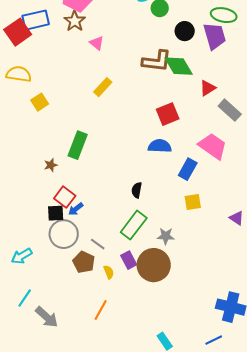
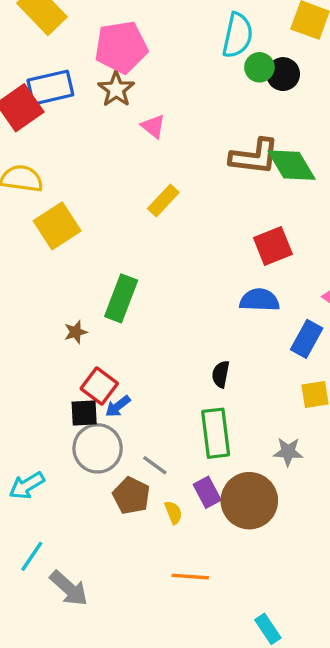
black circle: (185, 31) -> (283, 74), moved
yellow square: (40, 102) -> (57, 226), size x1.5
green rectangle: (134, 225) -> (216, 433), turned -44
gray star: (166, 236) -> (288, 452), moved
orange line: (101, 310) -> (190, 577), moved, turned 65

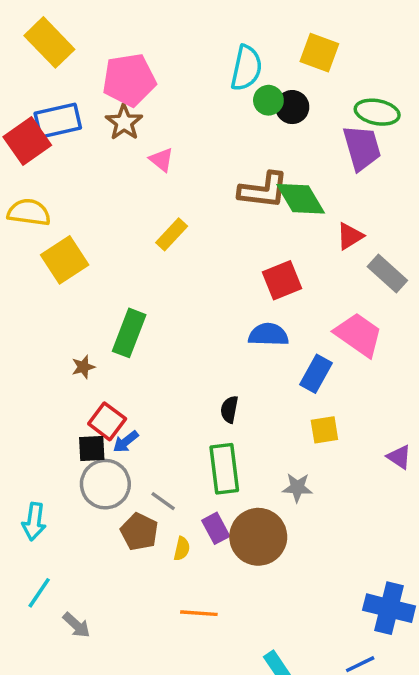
cyan arrow: (27, 485) -> (34, 522), turned -51
yellow semicircle: (173, 512) -> (182, 549), turned 35
gray arrow: (69, 588) -> (76, 625), size x0.7

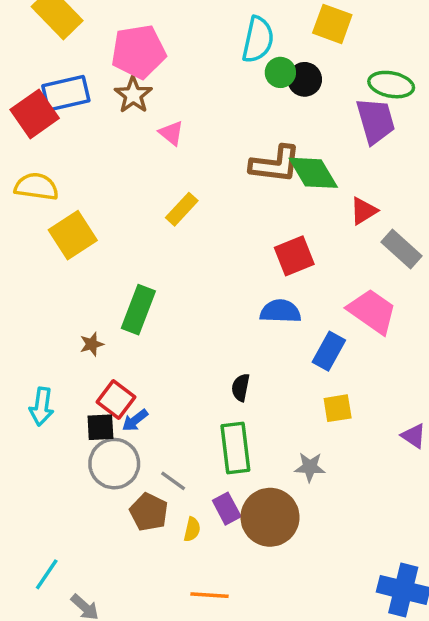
cyan arrow: (34, 522) -> (42, 406), moved

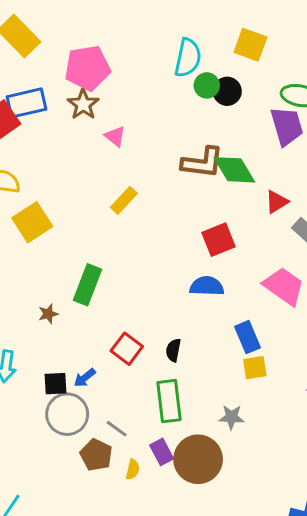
blue rectangle: (329, 351) -> (248, 337), moved, turned -52
red square: (116, 400) -> (127, 349), moved

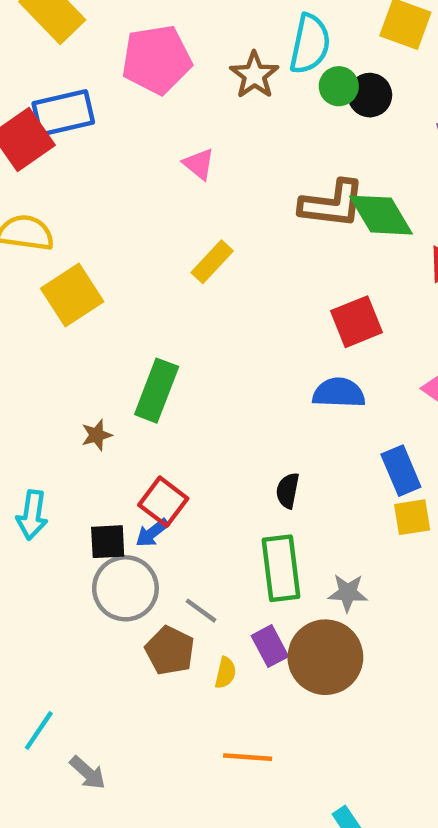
brown star: (83, 104) -> (254, 75), moved
red square: (127, 349) -> (163, 502), moved
gray star: (232, 417) -> (348, 593), moved

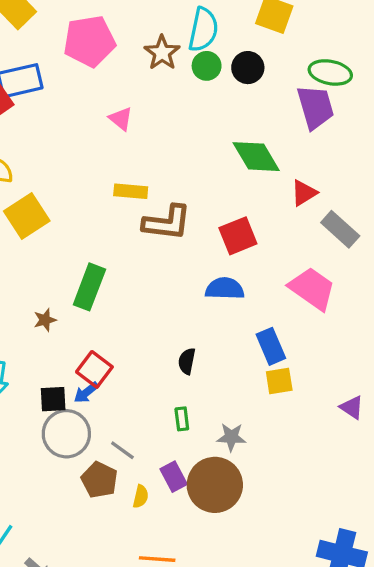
green circle: (339, 86) -> (207, 66), moved
brown L-shape: (332, 204) -> (167, 223), moved
yellow rectangle: (212, 262) -> (131, 191), turned 52
green rectangle: (281, 568) -> (182, 419), size x0.5

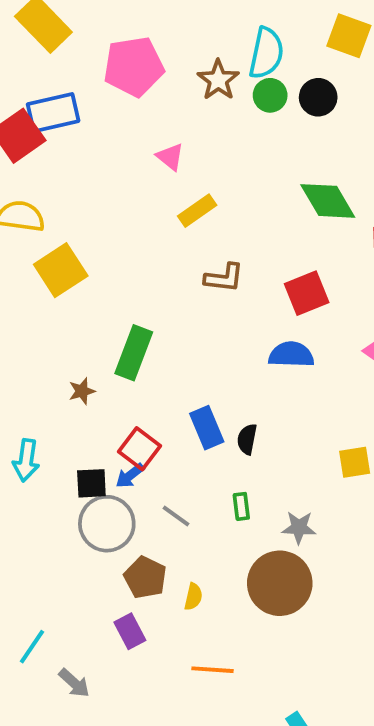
yellow rectangle: (131, 191) -> (197, 211), moved, turned -40
brown L-shape: (167, 223) -> (224, 278), size x0.7
blue rectangle: (271, 346) -> (207, 428), moved
gray line: (122, 450) -> (176, 516), moved
purple rectangle: (174, 477) -> (130, 631), moved

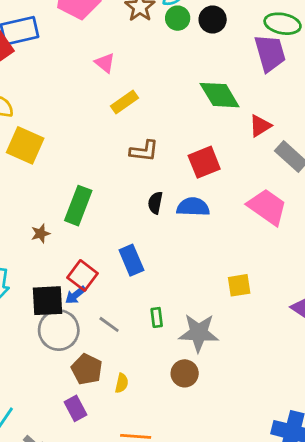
yellow square: (61, 270) -> (25, 145), turned -33
black semicircle: (247, 439) -> (155, 203), moved
black square: (91, 483) -> (48, 301), size x1.4
gray star: (299, 528) -> (199, 333), size x1.6
brown circle: (280, 583) -> (185, 373), size x0.6

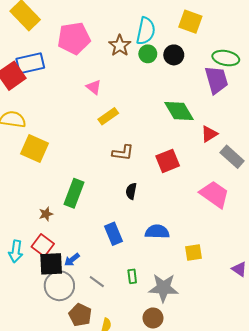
blue semicircle: (193, 207) -> (157, 232), moved
red square: (82, 275) -> (43, 245), moved

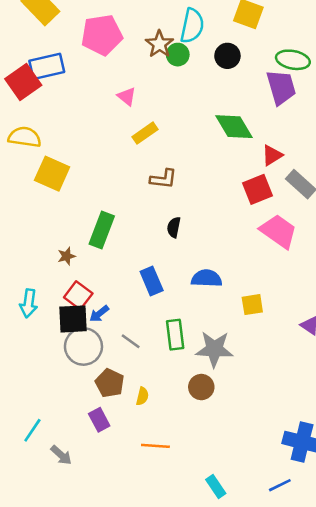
green circle: (148, 54) -> (178, 55), moved
red square: (168, 161) -> (258, 189), moved
red square: (43, 245) -> (78, 295), moved
green rectangle: (132, 276) -> (175, 335), size x1.6

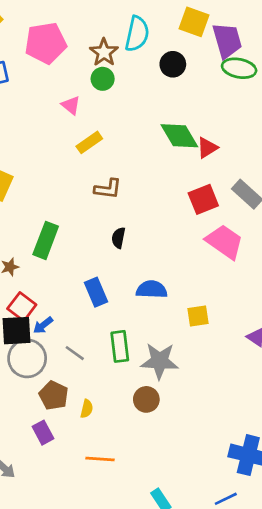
green circle: (178, 55) -> (103, 79), moved
purple trapezoid: (281, 87) -> (227, 40), moved
red triangle: (272, 155) -> (207, 148), moved

